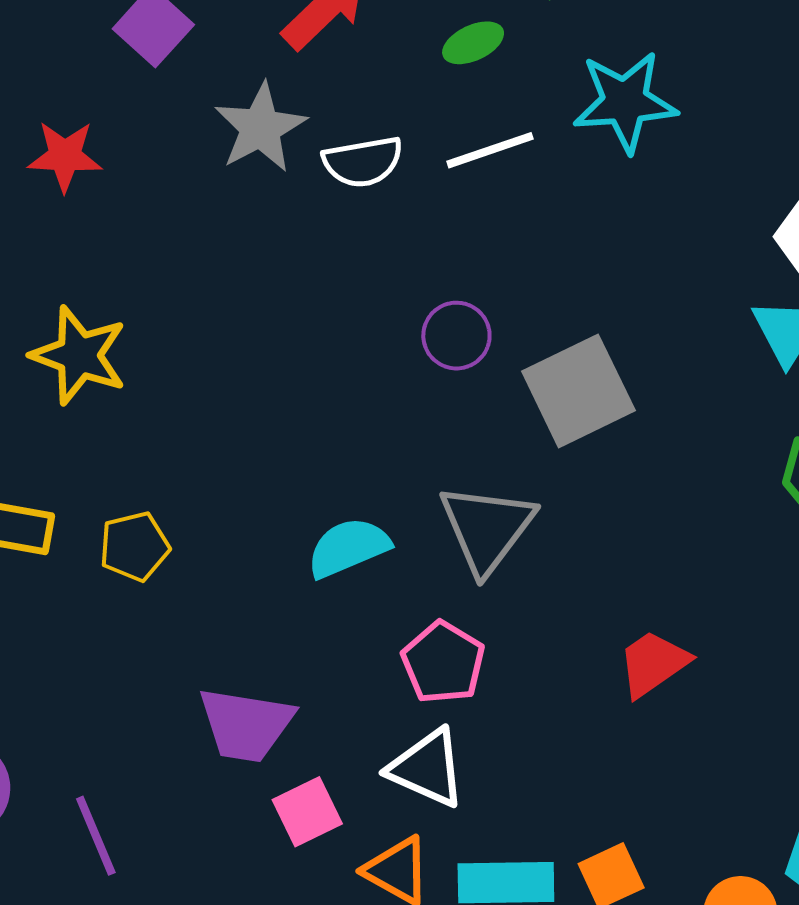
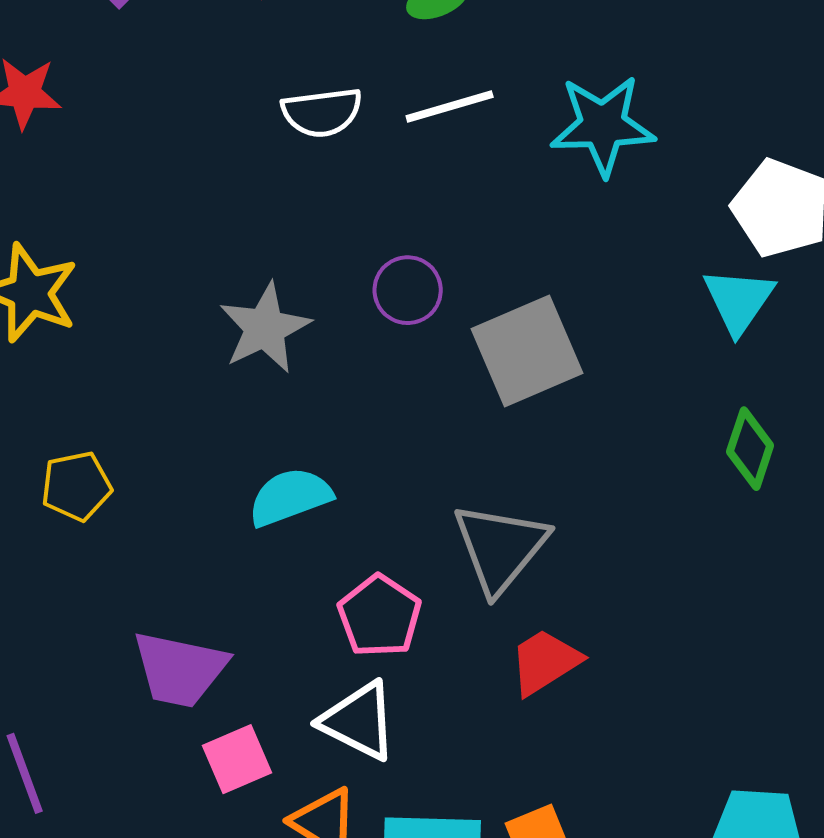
cyan star: (625, 102) -> (603, 125), moved
gray star: (260, 128) -> (265, 328), moved
gray triangle: (487, 528) -> (500, 548), moved
red trapezoid: (653, 663) -> (545, 662), moved

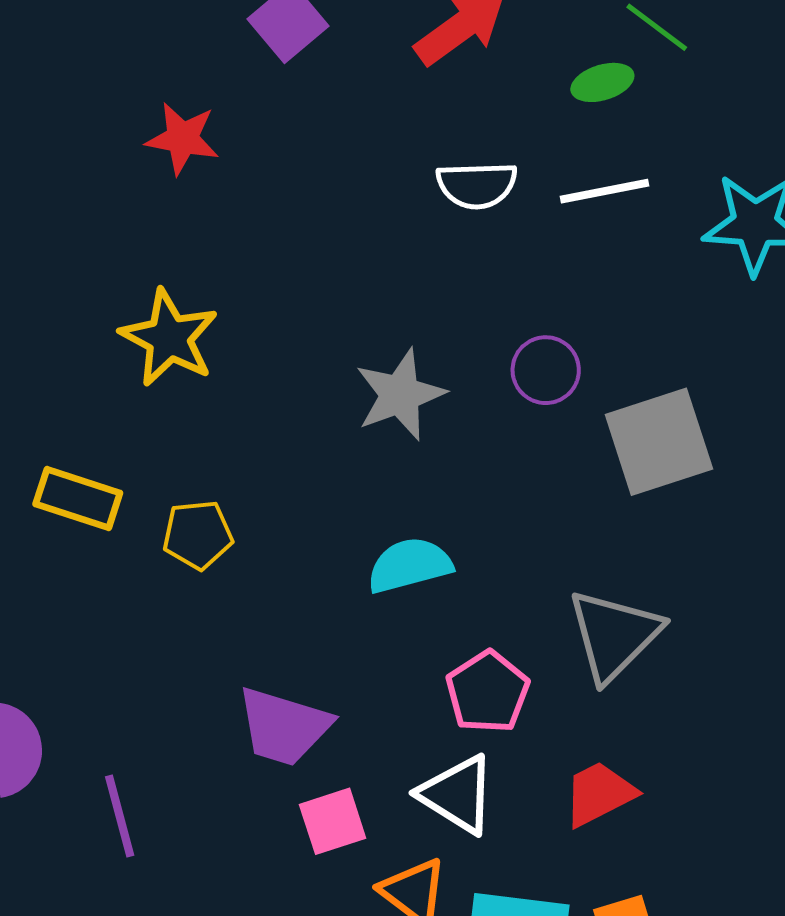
red trapezoid: (545, 662) -> (599, 794), moved

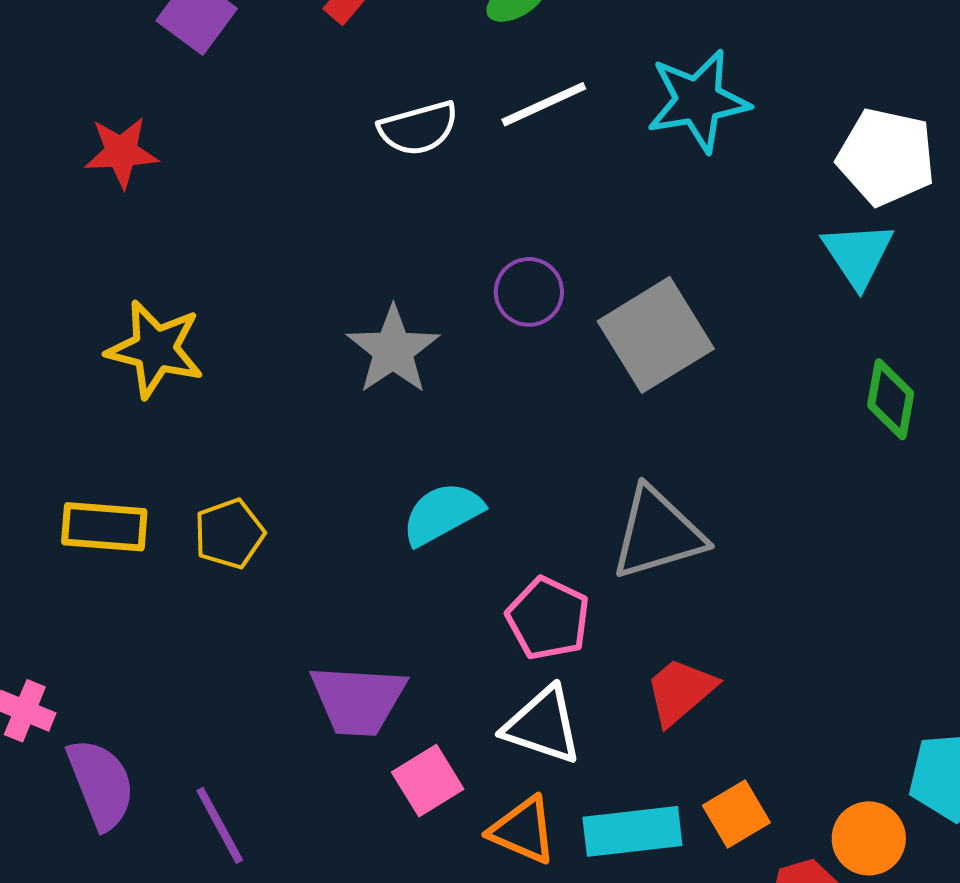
gray triangle: (614, 635) -> (658, 533), turned 42

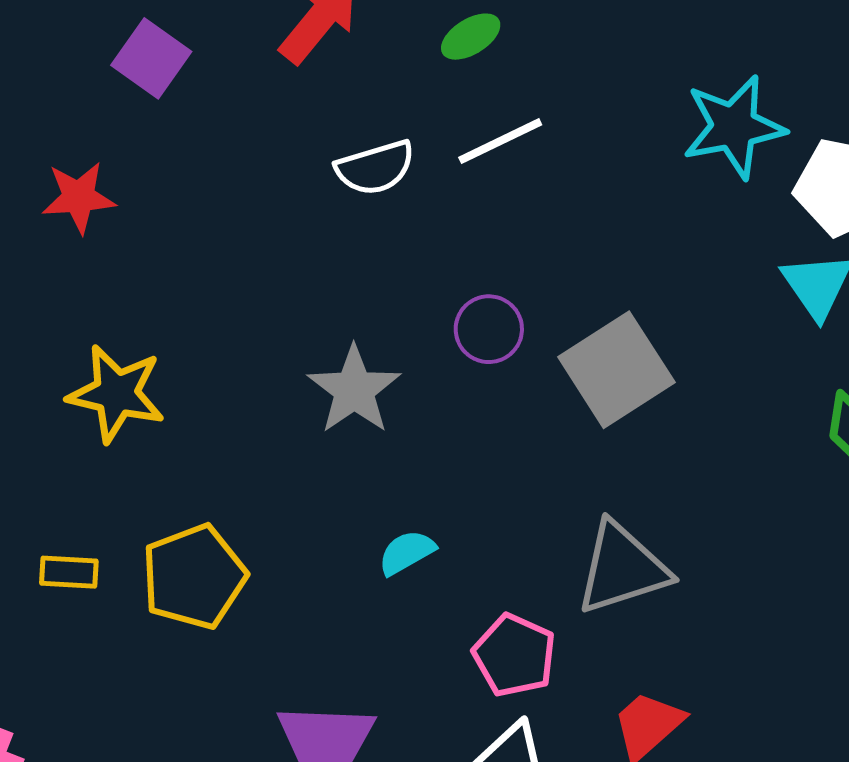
cyan star: (698, 101) -> (734, 127), moved
cyan semicircle: (442, 514) -> (407, 552), size x0.7
yellow rectangle: (104, 527) -> (69, 572), size x0.7
yellow pentagon: (229, 534) -> (194, 577), size x1.5

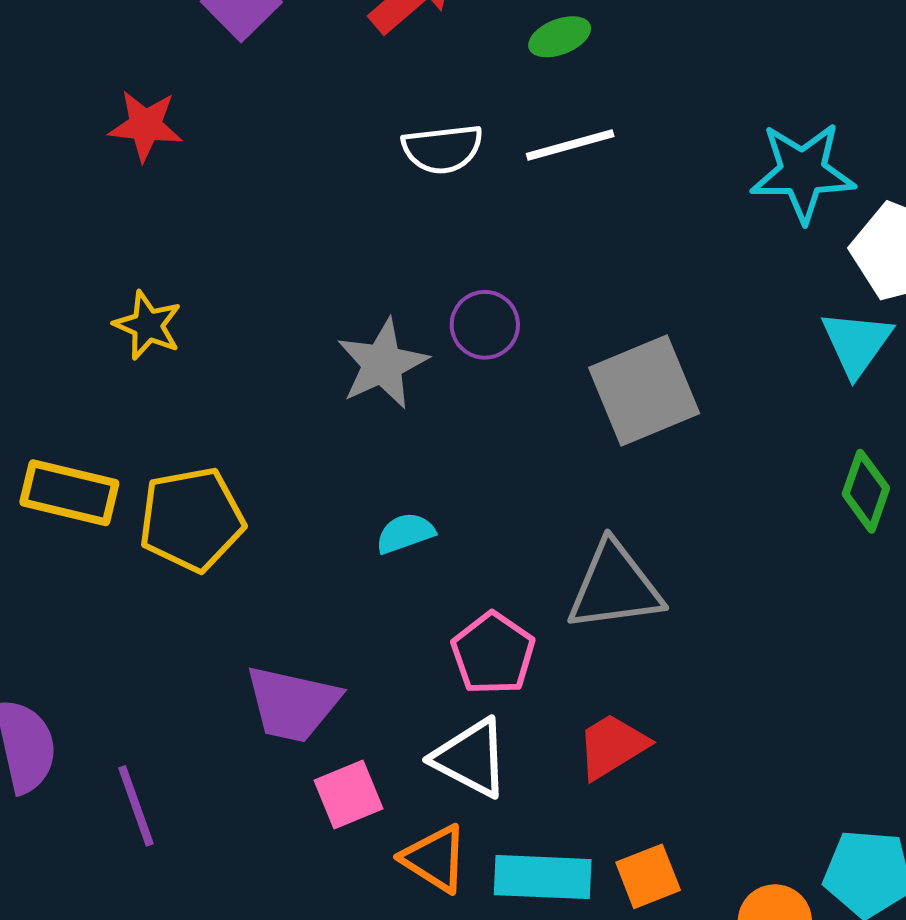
purple circle: (489, 329) -> (485, 325), moved
yellow star: (116, 393) -> (148, 325), size x0.7
yellow rectangle: (69, 572) -> (69, 493), size x1.6

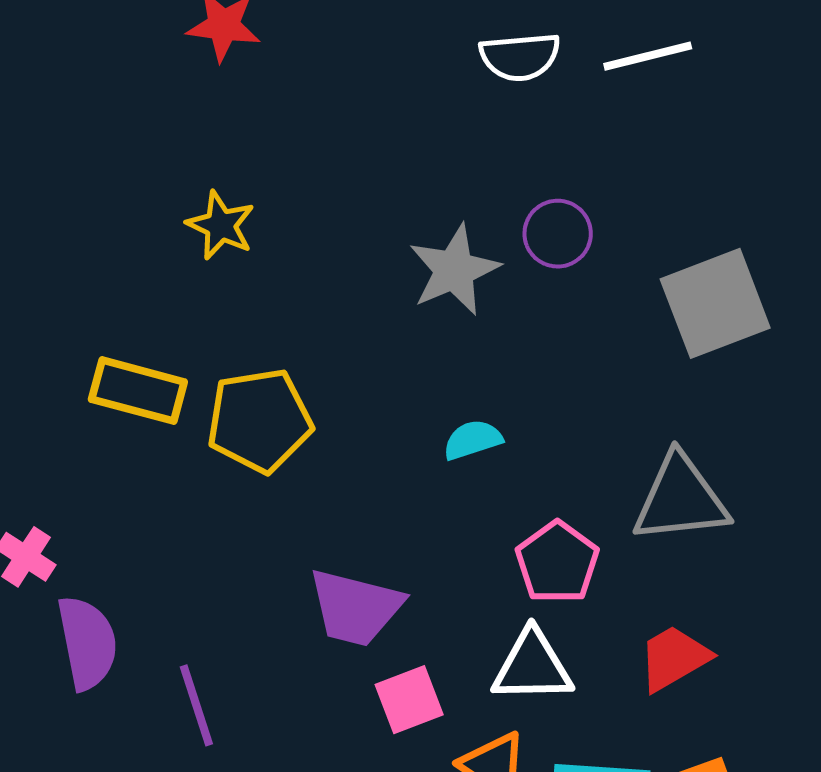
white triangle: (471, 758) -> (532, 666), turned -30

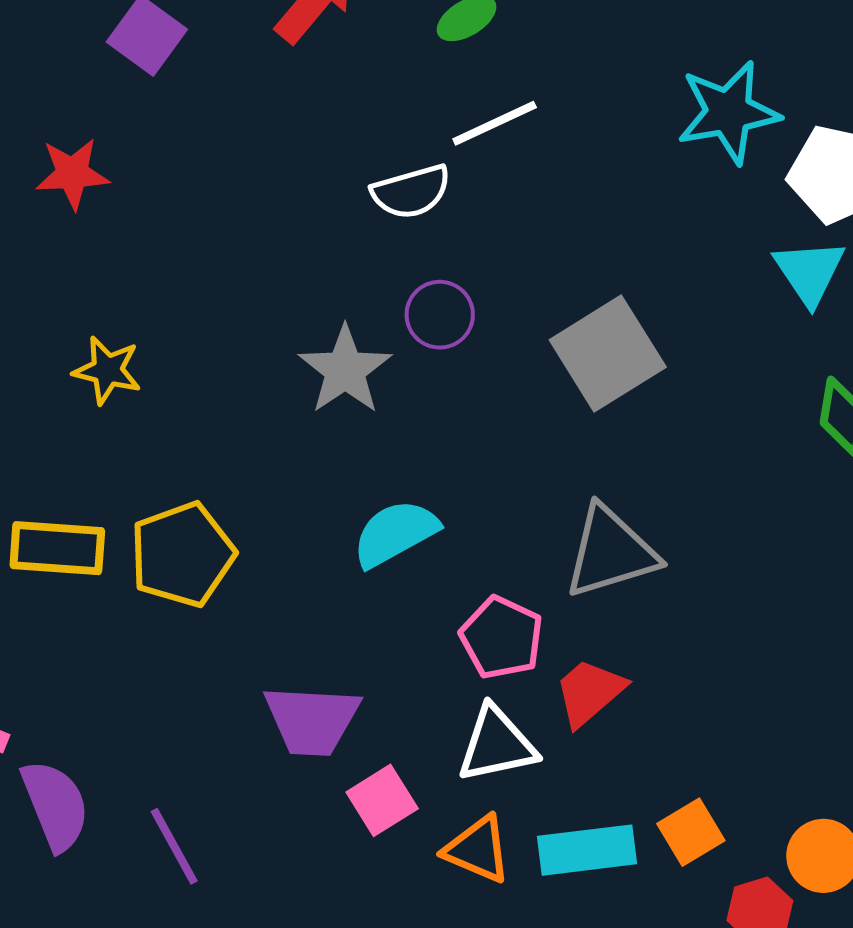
white semicircle: (520, 57) -> (411, 192), moved
cyan semicircle: (473, 440) -> (395, 533), size x1.5
red trapezoid: (674, 658) -> (590, 692), moved

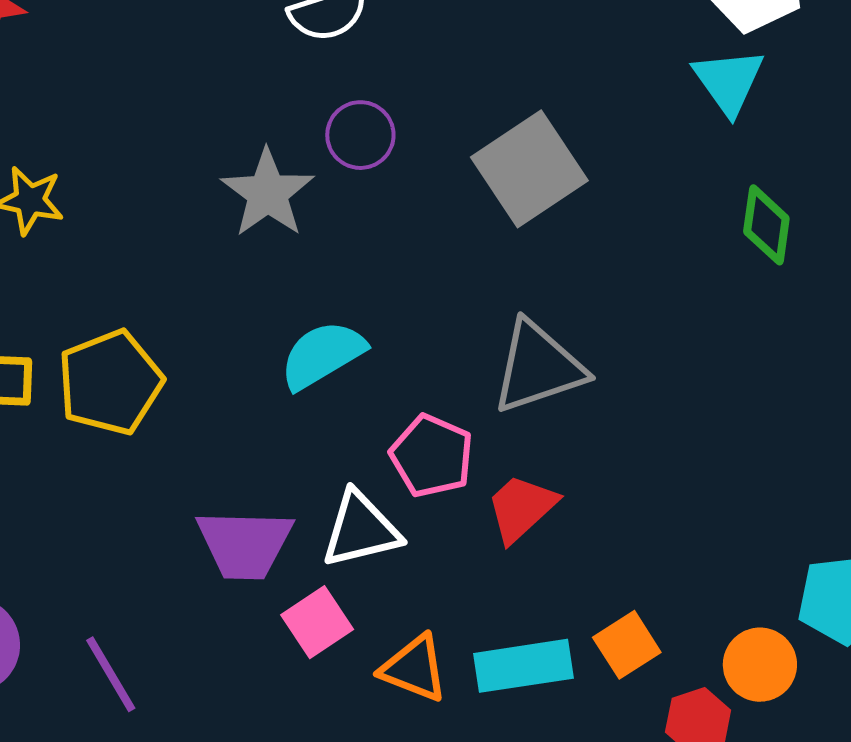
white triangle: (497, 744) -> (361, 530), moved

